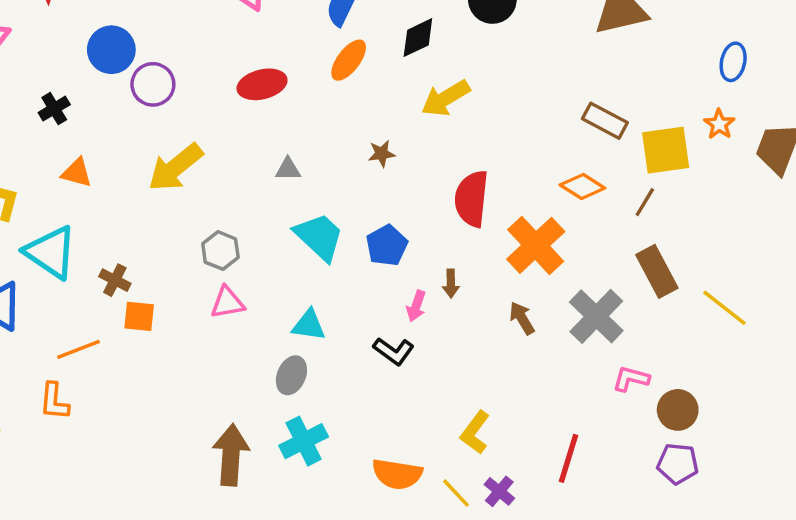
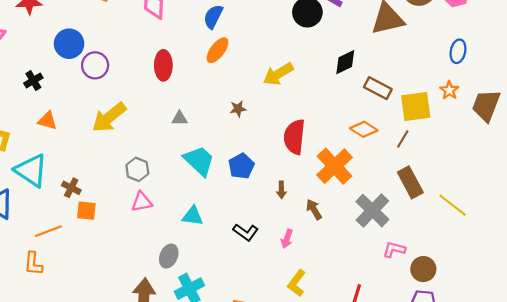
black diamond: (418, 38) -> (345, 62), moved
red ellipse: (262, 84) -> (163, 65), turned -76
pink arrow: (416, 306) -> (287, 239), moved
brown arrow: (522, 318) -> (314, 209), moved
gray ellipse: (291, 375) -> (169, 256), moved

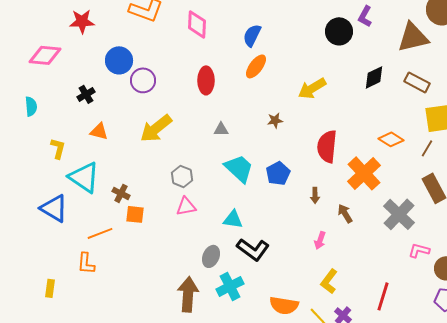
brown rectangle: (378, 88) -> (417, 82), moved
black L-shape: (246, 232) -> (253, 249), moved, size x1.4

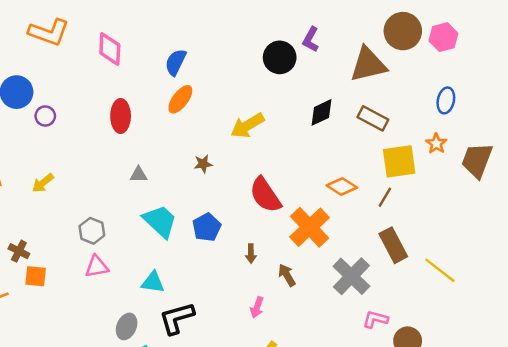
purple circle: (143, 80) -> (45, 116), size x0.7
yellow arrow: (156, 128) -> (43, 183), moved, size x0.6
red semicircle: (327, 146) -> (265, 195), turned -40
black L-shape: (253, 249) -> (177, 318), turned 128

